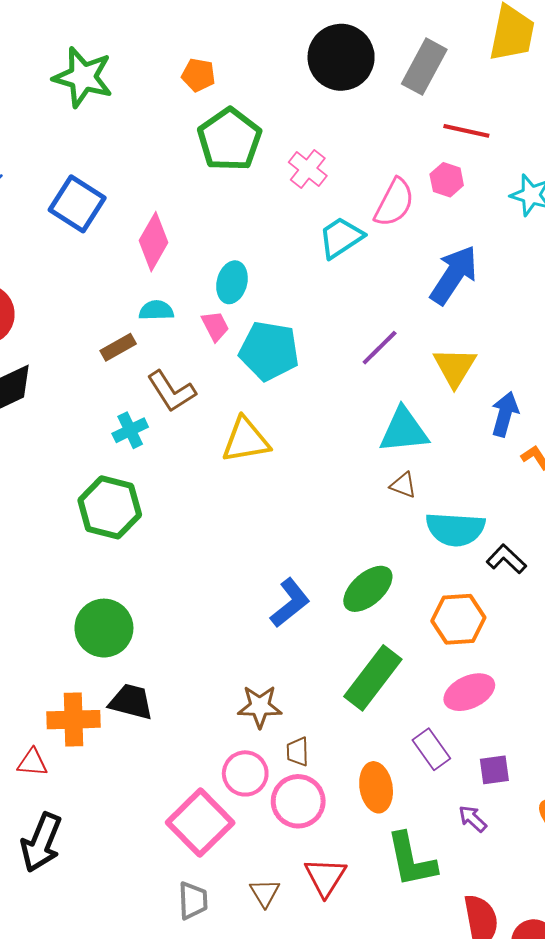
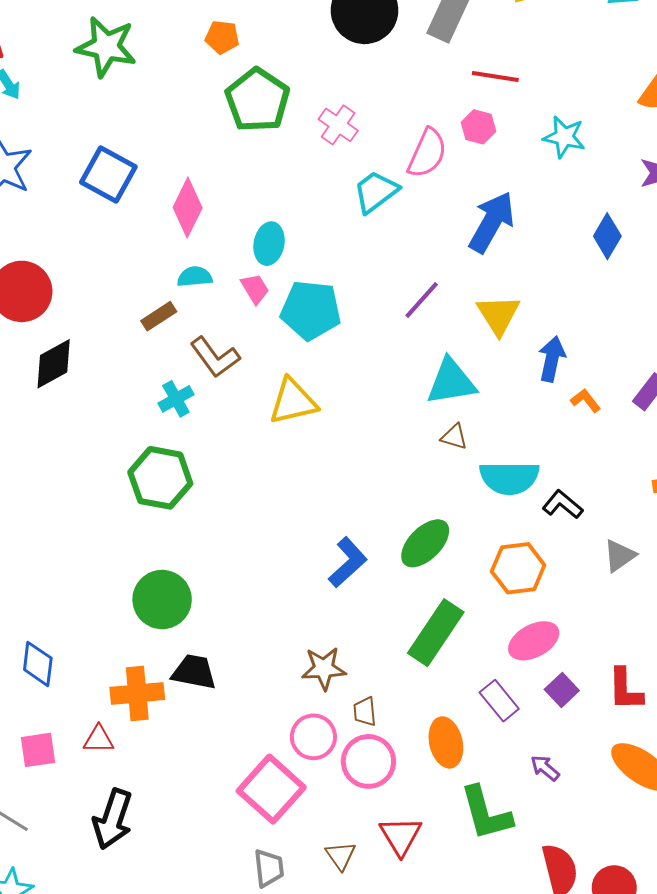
purple square: (494, 770) -> (562, 690), moved, turned -32

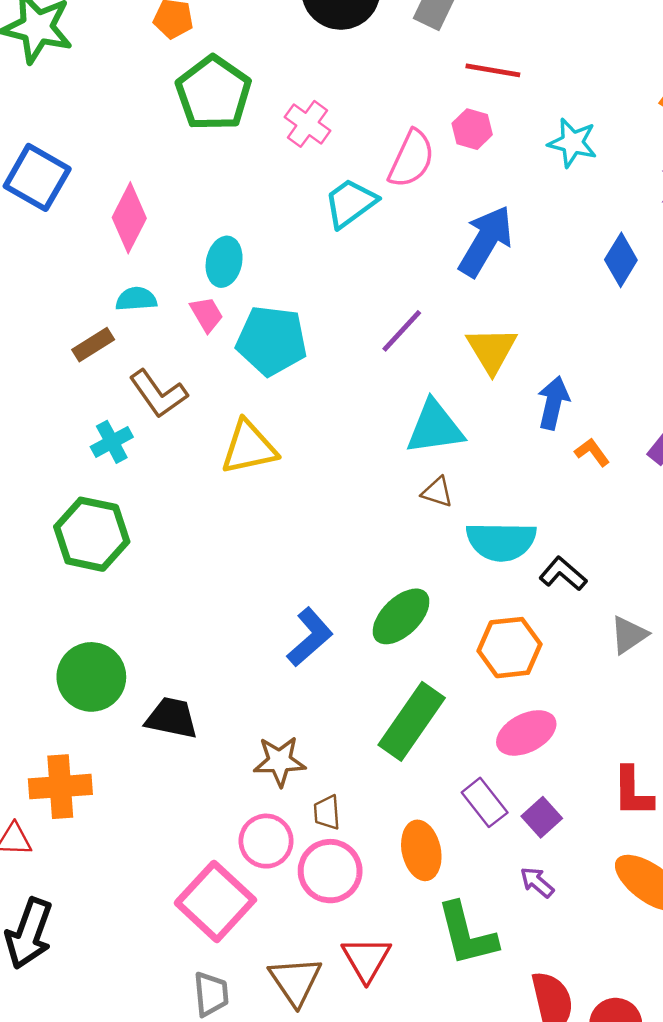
black trapezoid: (194, 672) -> (172, 718), moved
purple square: (562, 690) -> (542, 817), moved
brown triangle: (341, 856) -> (295, 981), size x1.5

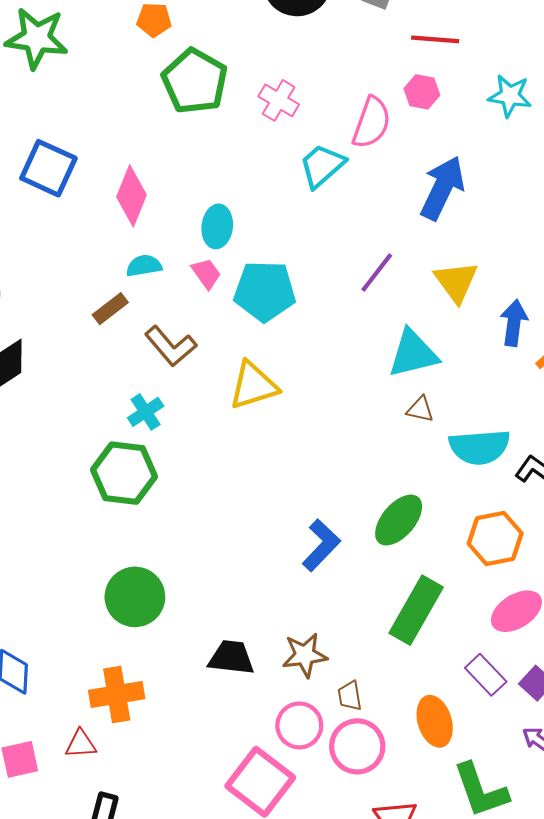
cyan cross: (112, 442) -> (146, 412), moved
black trapezoid: (172, 718) -> (231, 657), moved

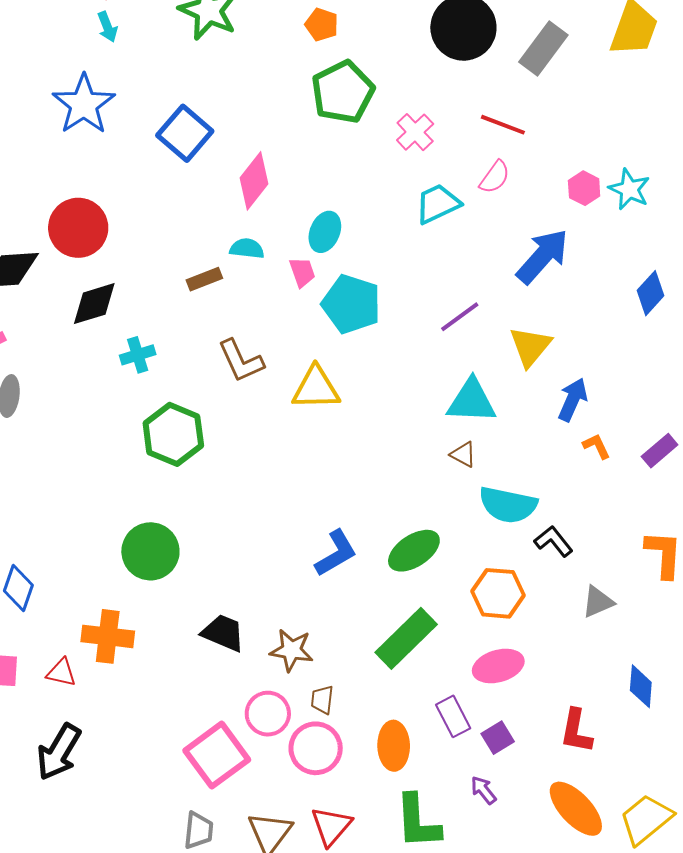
red line: (435, 39) -> (503, 125), moved
pink hexagon: (422, 92) -> (584, 188), moved
pink semicircle: (372, 123) -> (495, 177), size x0.7
brown L-shape: (171, 346) -> (241, 361), moved
cyan cross: (146, 412) -> (138, 355), moved

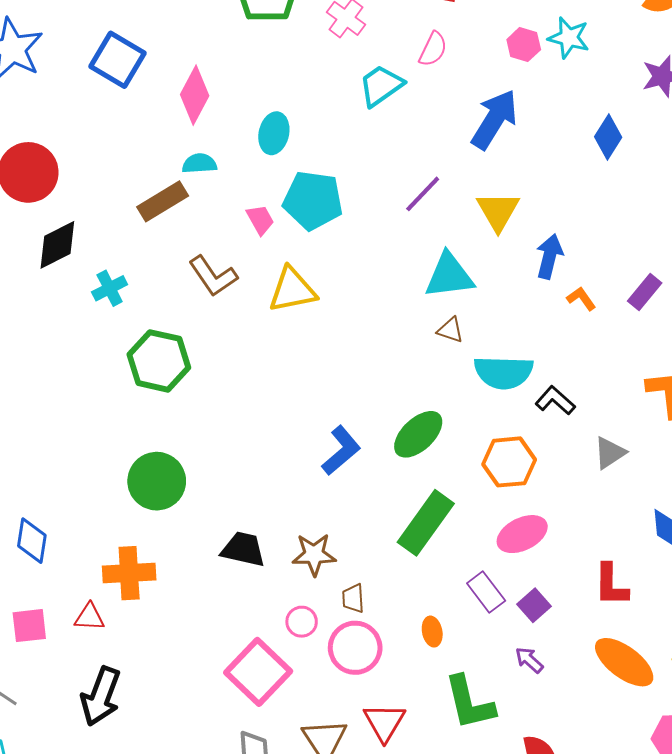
pink trapezoid: (302, 272) -> (260, 220), moved
brown rectangle: (204, 279) -> (163, 201), size x1.4
pink circle: (268, 714) -> (302, 622), size x0.7
orange ellipse: (394, 746) -> (432, 632), size x0.6

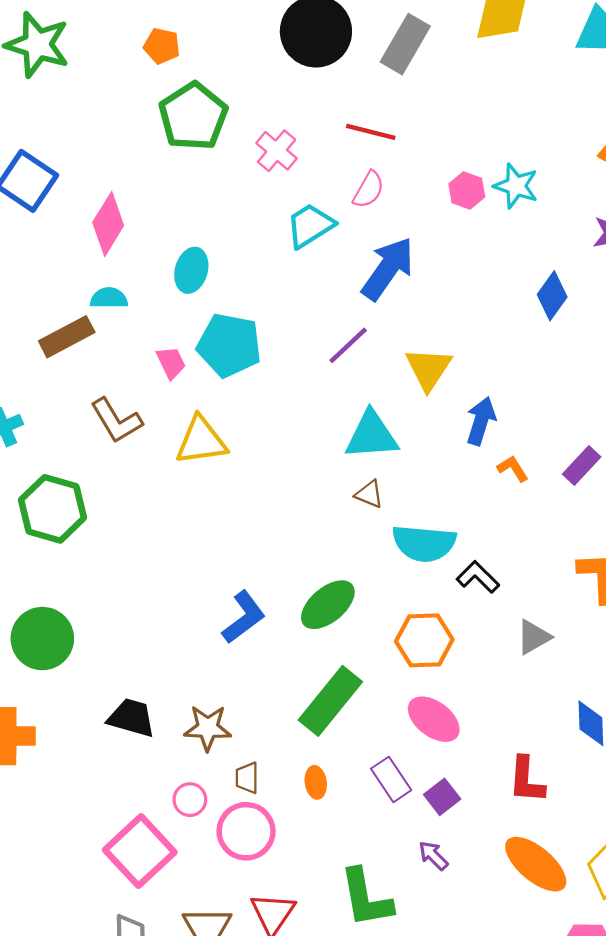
blue arrow: (494, 119) -> (388, 269), moved
pink ellipse: (522, 534) -> (434, 719), turned 60
orange ellipse: (432, 632) -> (316, 782), moved

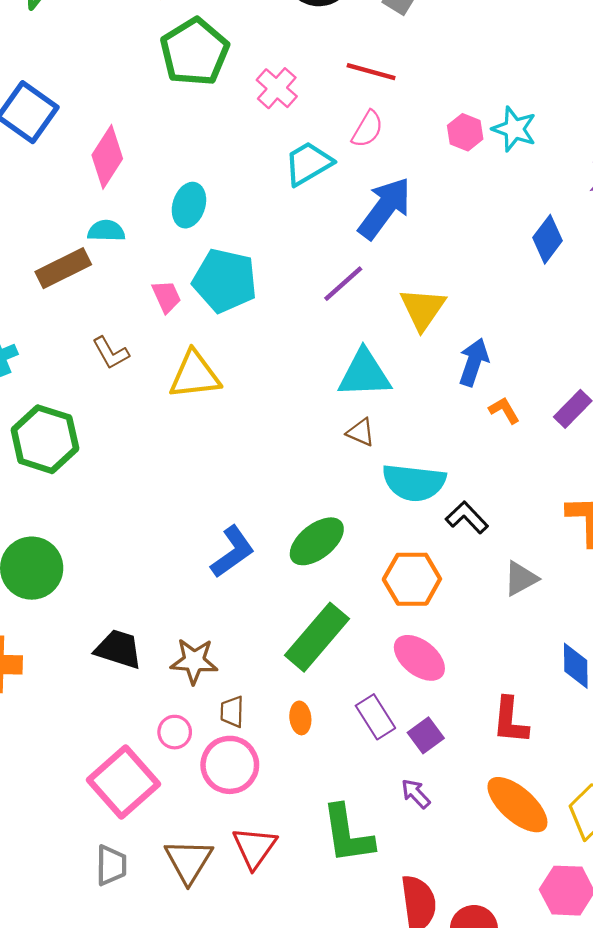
brown L-shape: (116, 421) -> (111, 353), size x0.7

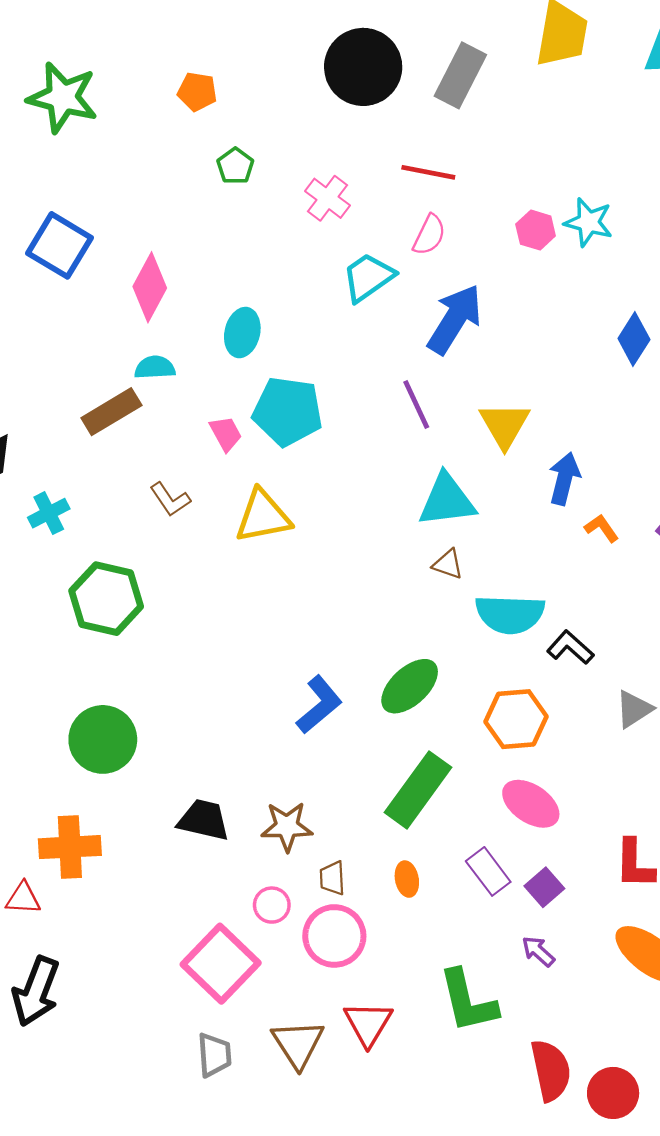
green pentagon: (195, 52) -> (235, 166), size x0.5
purple line: (343, 284) -> (416, 404), turned -69

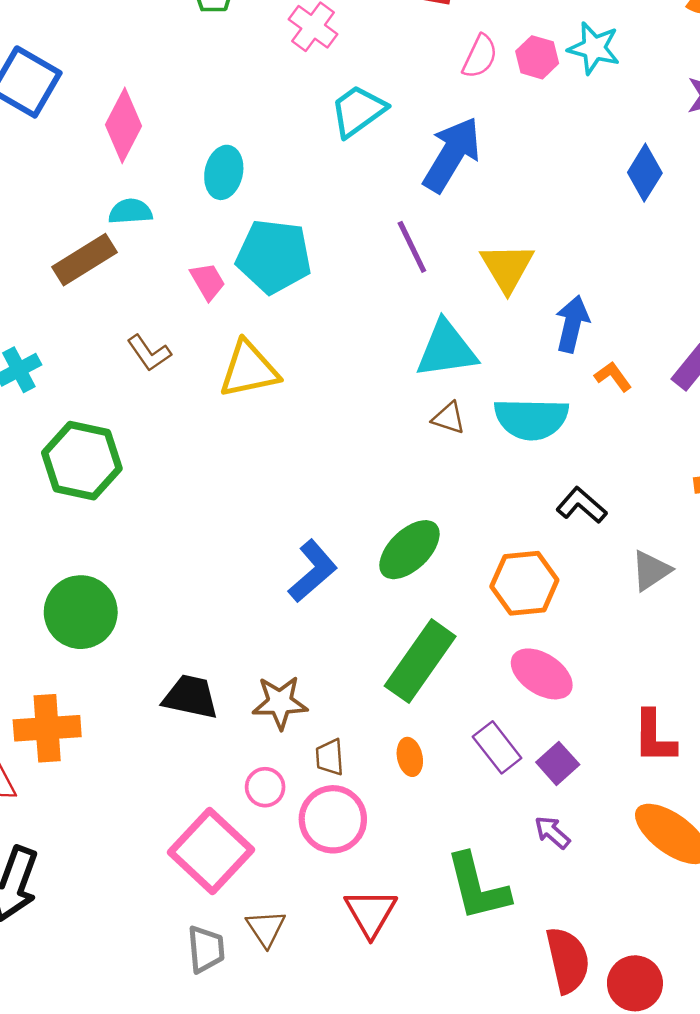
pink semicircle: (429, 235) -> (480, 56), moved
cyan semicircle: (510, 614) -> (531, 419), moved
brown triangle: (298, 1044) -> (266, 928), moved, size x0.7

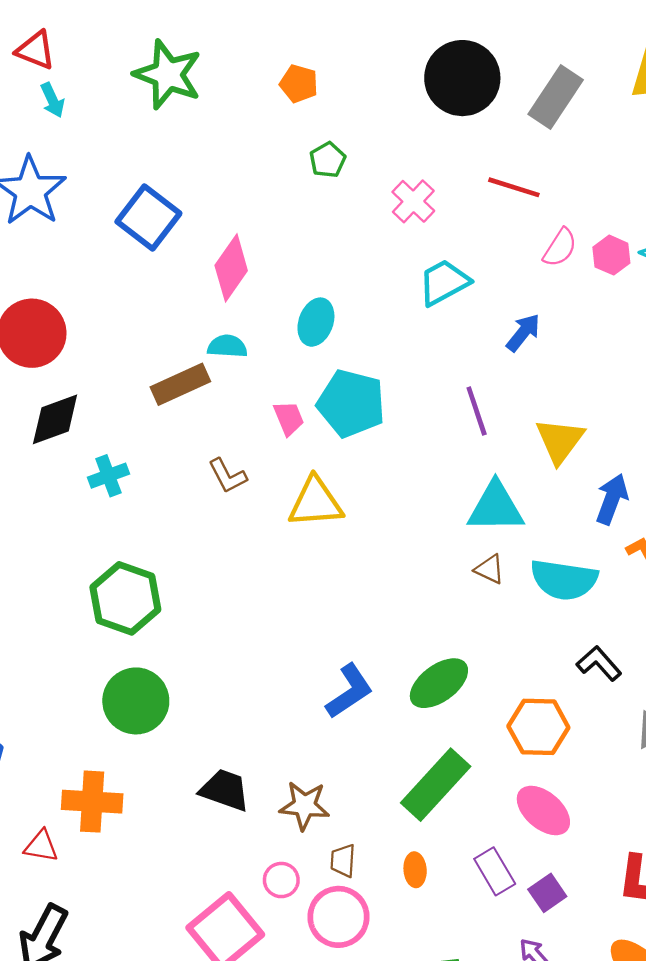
blue arrow: (452, 155) -> (523, 333), size x0.6
green hexagon: (82, 461) -> (125, 598), moved

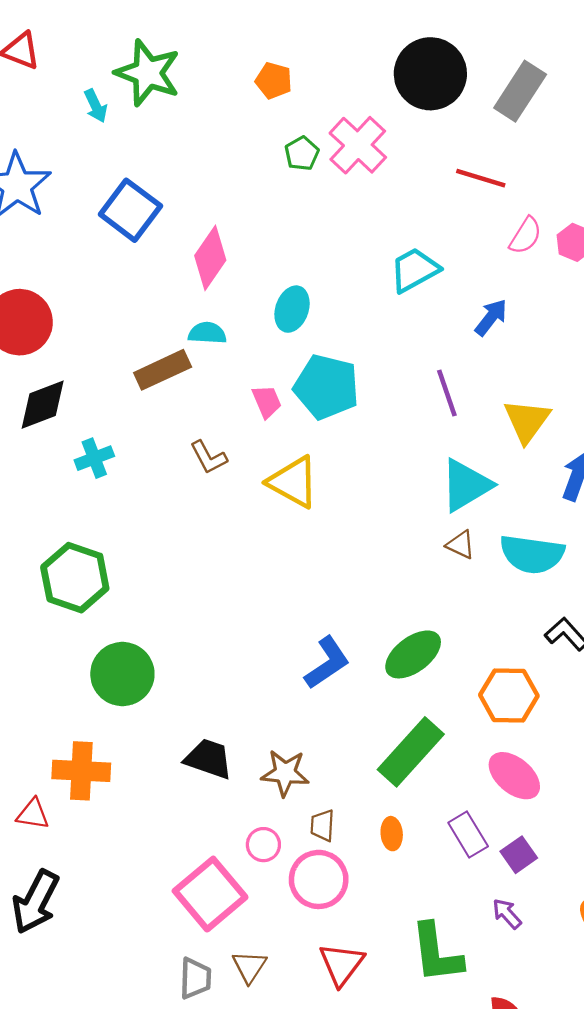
cyan arrow: (52, 100) -> (96, 106), moved
pink cross: (413, 201) -> (358, 145), moved, size x1.4
yellow triangle: (316, 502) -> (293, 482), turned 34
cyan triangle: (496, 507) -> (466, 485), turned -30
green hexagon: (125, 598) -> (75, 578), moved

